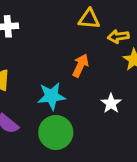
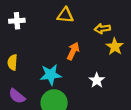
yellow triangle: (89, 19) -> (65, 15), moved

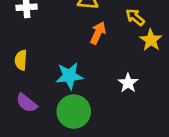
yellow arrow: (102, 29) -> (135, 17), turned 48
orange arrow: (73, 51) -> (98, 33), moved

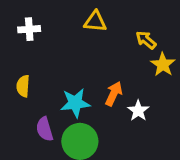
orange arrow: (98, 33) -> (114, 94), moved
purple semicircle: (27, 103) -> (45, 129), moved, turned 35

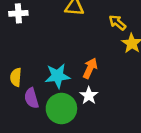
yellow semicircle: (23, 86) -> (16, 77), moved
white star: (138, 111) -> (89, 96), moved

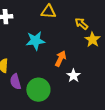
cyan star: (57, 76) -> (35, 41), moved
white star: (89, 96) -> (73, 76), moved

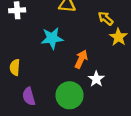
purple semicircle: (15, 82) -> (29, 96), moved
green circle: (38, 90) -> (69, 95), moved

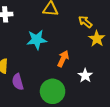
white star: (96, 79) -> (85, 76), moved
purple semicircle: (29, 96) -> (18, 82), moved

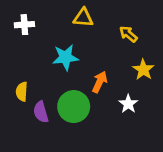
yellow star: (97, 39) -> (143, 70), moved
green circle: (53, 91) -> (74, 107), moved

